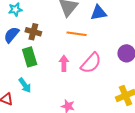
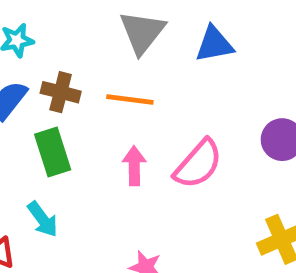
orange line: (77, 34) -> (130, 100), moved

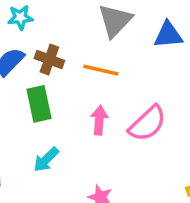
cyan arrow: (43, 219) -> (46, 160), moved, turned 76

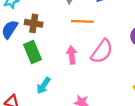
orange line: (101, 70) -> (82, 21), moved

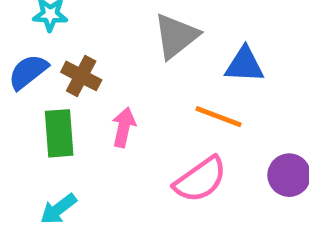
orange line: (82, 21) -> (218, 117), moved
pink arrow: (72, 55) -> (124, 127), moved

